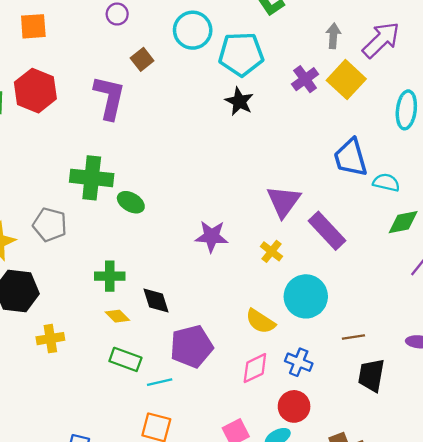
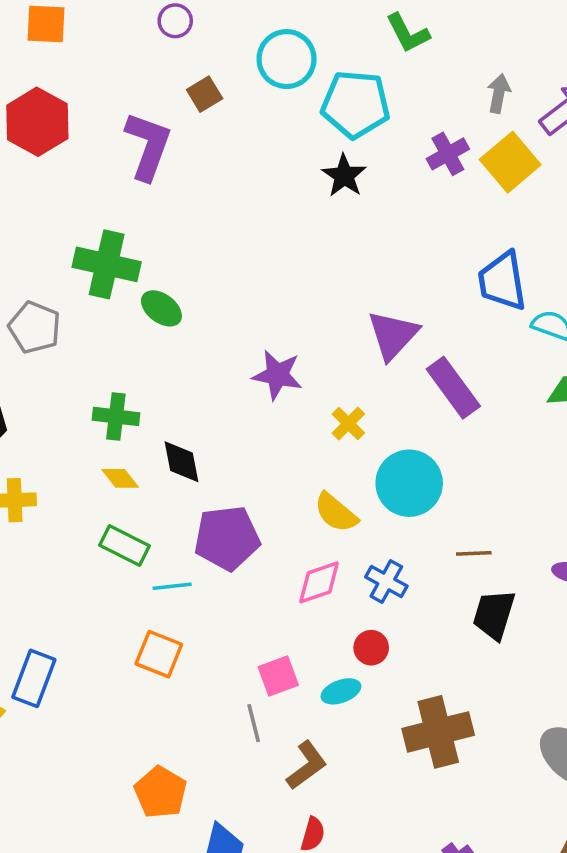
yellow cross: (272, 251) -> (348, 424), moved
red circle: (294, 406) -> (371, 648), size x0.7

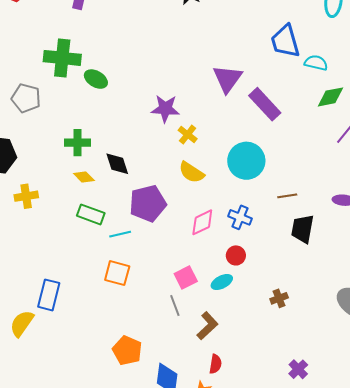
yellow cross: (348, 424) -> (188, 135), moved
yellow semicircle: (336, 513) -> (191, 172), moved
brown cross: (438, 732) -> (279, 298), size x0.5

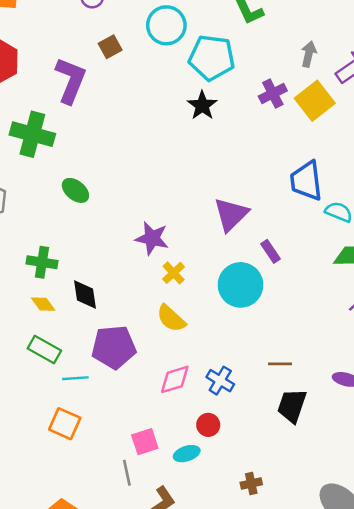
green cross: (62, 58) -> (32, 134), moved
purple rectangle: (265, 104) -> (270, 251), size x0.6
cyan circle: (246, 161) -> (241, 285), moved

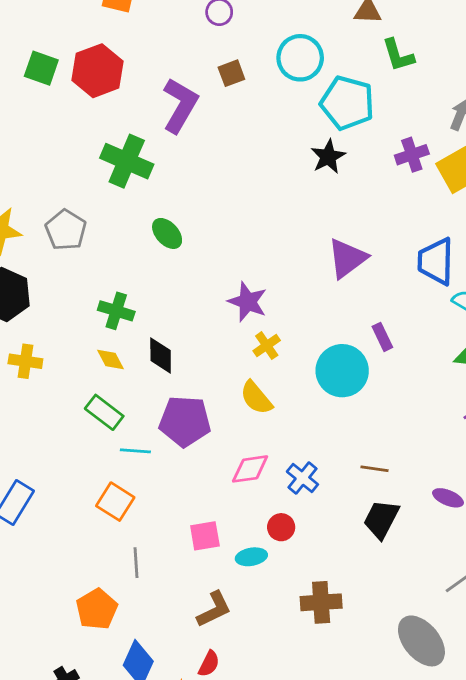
purple triangle: (231, 214) -> (347, 258), moved
gray line: (127, 473) -> (136, 563), moved
brown cross: (251, 483) -> (321, 602), size x1.6

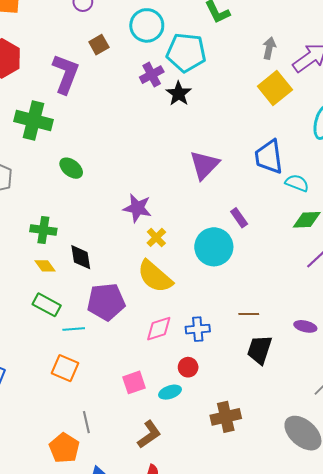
purple cross: (412, 155) -> (152, 75), moved
yellow semicircle: (256, 398) -> (155, 276), size x1.4
blue cross: (302, 478) -> (198, 329), turned -35
gray line: (136, 563) -> (86, 422), moved

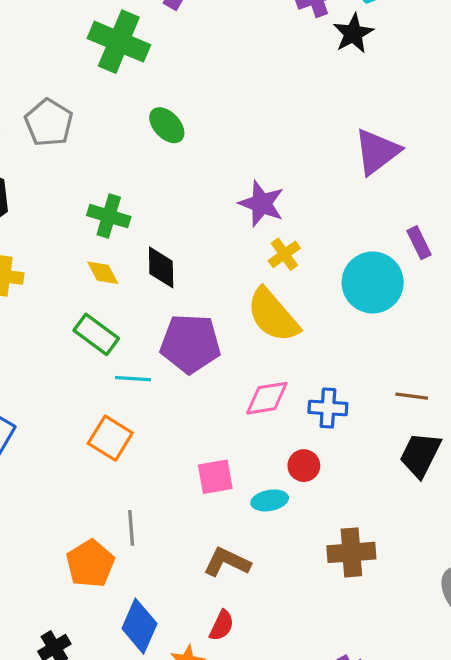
brown L-shape: (149, 434) -> (227, 562), turned -128

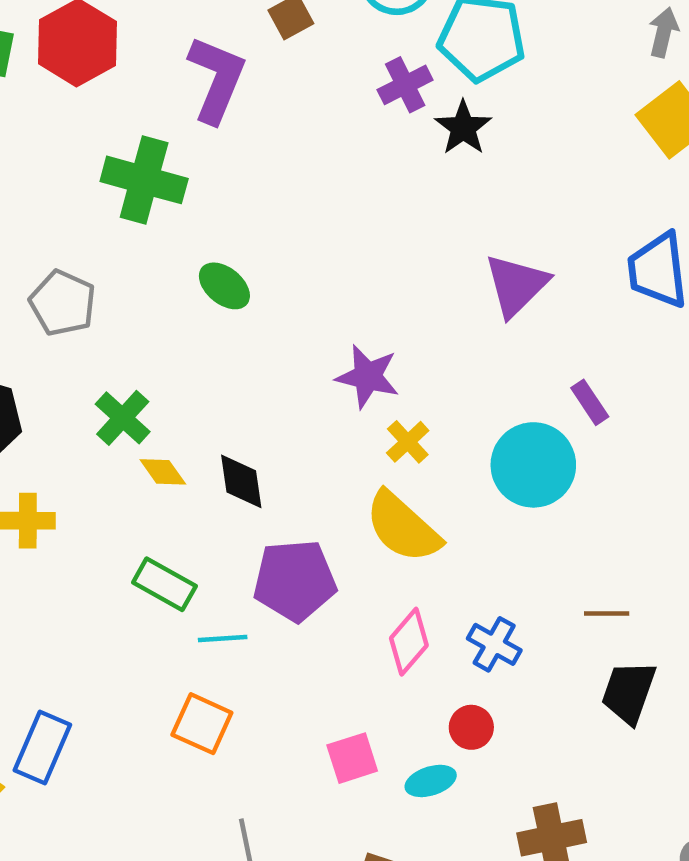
green cross: (109, 216) -> (123, 418), moved, turned 33
yellow diamond: (103, 273) -> (163, 472), moved
pink diamond: (267, 398) -> (409, 642), turned -33
blue cross: (328, 408) -> (494, 644), turned 33

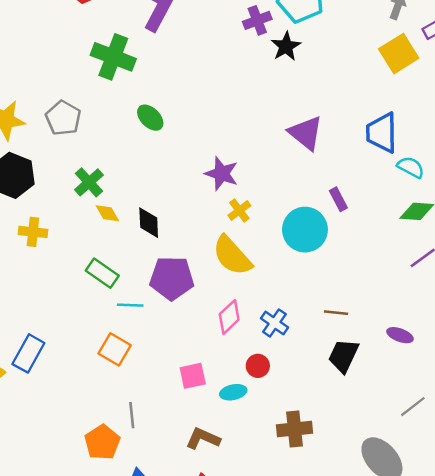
purple triangle: (516, 285) -> (306, 133), turned -42

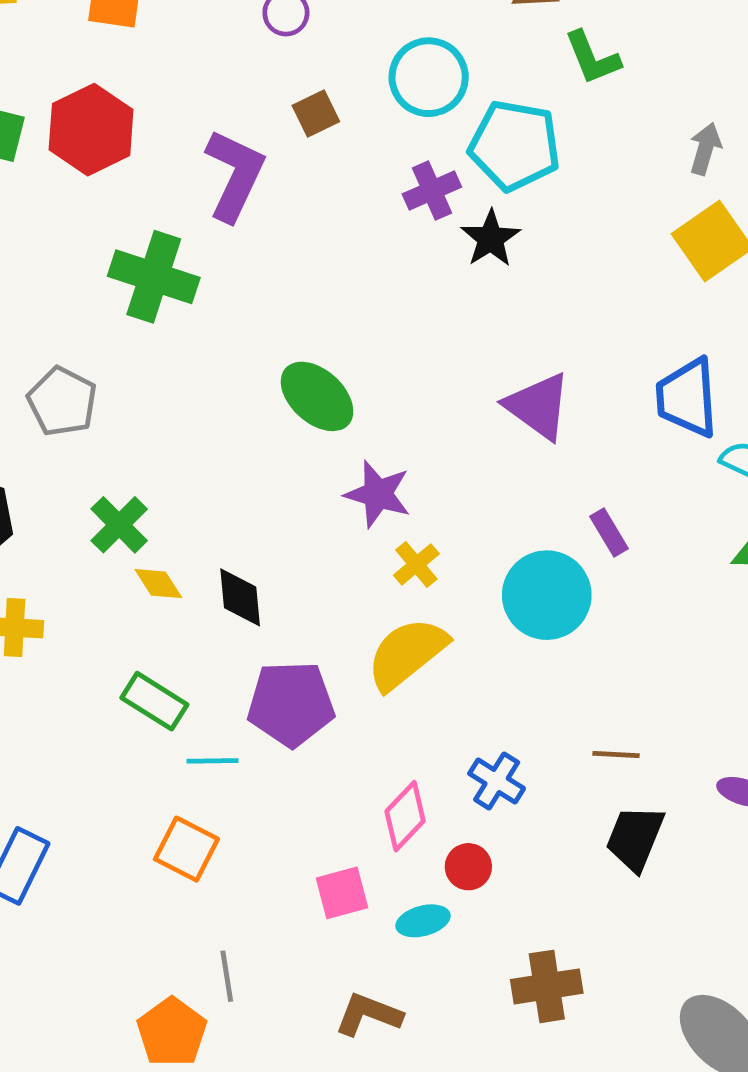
green ellipse: (150, 118) -> (317, 396), moved, size x1.4
yellow semicircle: (232, 256) -> (407, 654), turned 96
pink diamond: (229, 317) -> (405, 816), moved

